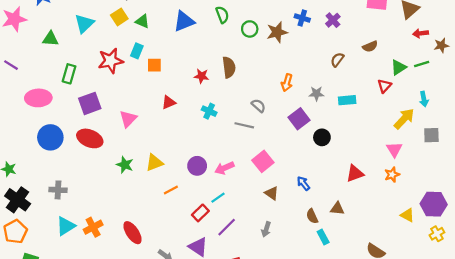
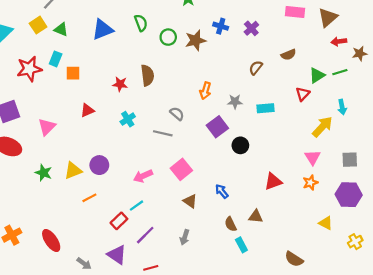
cyan cross: (209, 111) -> (128, 119), turned 32
gray square: (431, 135) -> (350, 160), moved
purple circle: (197, 166) -> (99, 165), moved
purple hexagon: (434, 204) -> (349, 195), moved

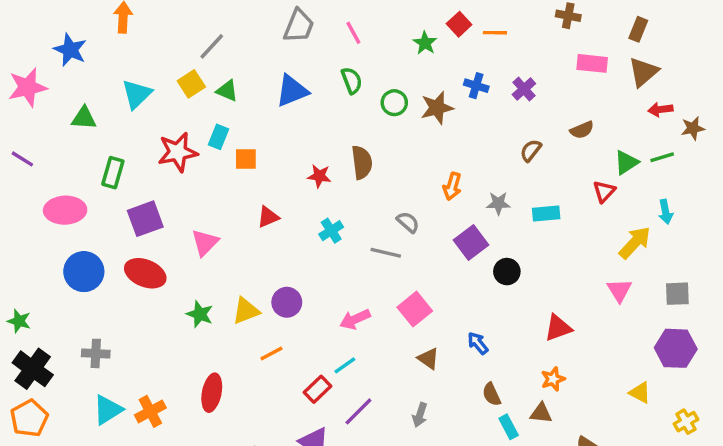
orange star: (310, 183) -> (553, 379), moved
brown triangle: (256, 216) -> (541, 413), moved
red ellipse: (51, 241) -> (212, 393), moved, turned 45

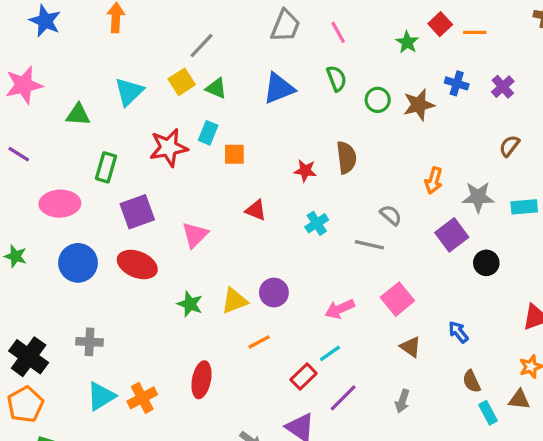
blue star: (70, 50) -> (45, 21), moved
gray star: (498, 203) -> (478, 197), size x1.4
red triangle: (268, 217) -> (256, 210), turned 45
green star: (19, 321) -> (15, 256), moved

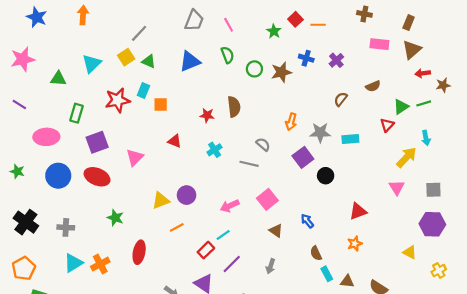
green star: (190, 304) -> (115, 218), moved
black cross: (29, 357) -> (26, 222), moved
brown triangle: (519, 400) -> (347, 281), moved

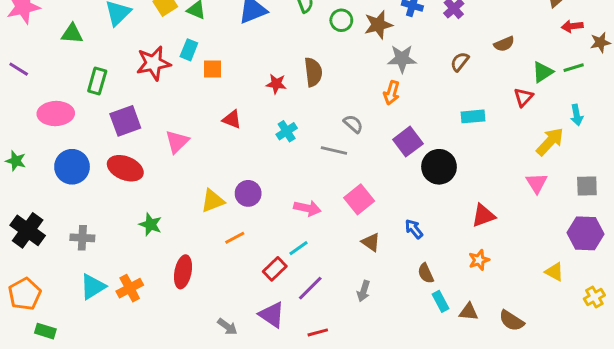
gray star: (320, 133) -> (402, 59), moved
black circle: (326, 176) -> (439, 167), size x1.5
pink arrow: (230, 206) -> (307, 208), turned -144

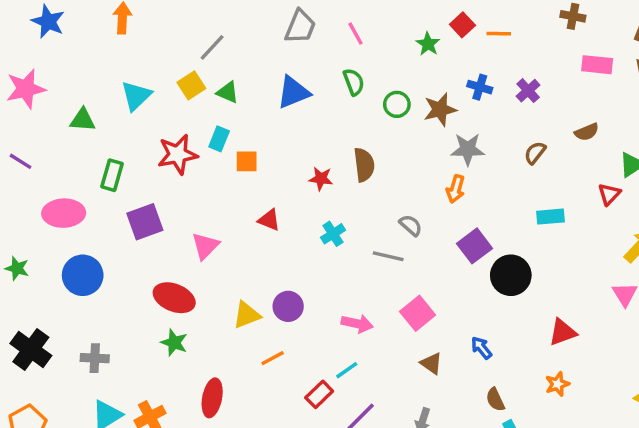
red ellipse: (125, 168) -> (174, 298), moved

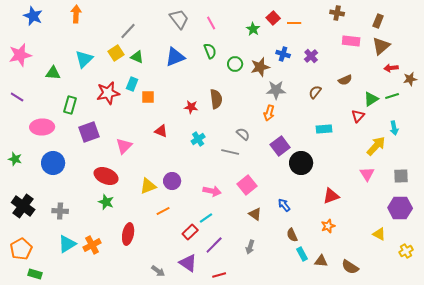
gray trapezoid: (300, 27) -> (179, 19), turned -60

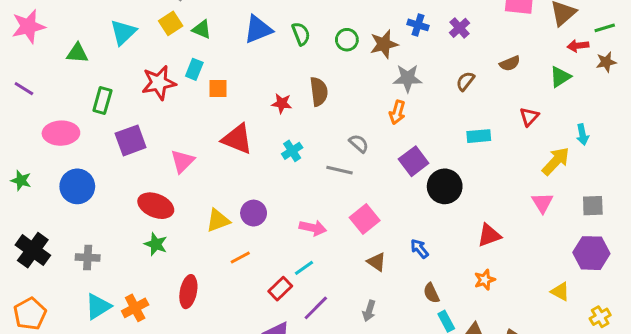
green semicircle: (210, 51) -> (301, 34), moved
green line: (392, 96) -> (605, 28), moved
green triangle: (371, 99) -> (560, 77), moved
red triangle: (161, 131) -> (237, 139), size x1.6

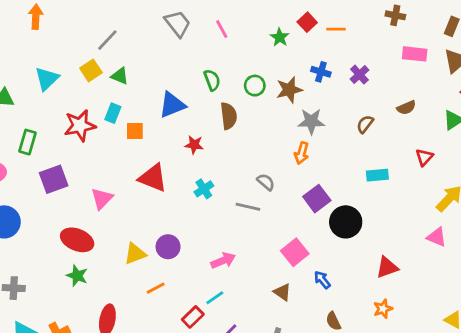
blue triangle: (258, 29) -> (172, 105), moved
brown semicircle: (319, 92) -> (229, 116), moved
pink triangle: (542, 203) -> (437, 237), turned -35
pink square: (365, 219) -> (295, 252), moved
pink arrow: (313, 228) -> (223, 261), turned -35

